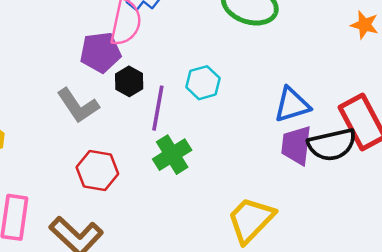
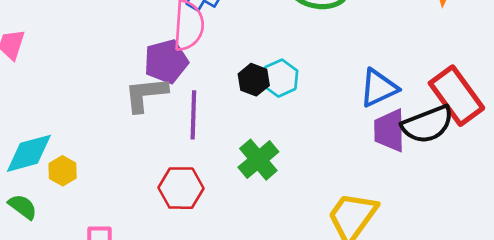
black hexagon: (129, 81) -> (254, 80), moved
gray L-shape: (78, 106) -> (146, 94), moved, turned 126
purple line: (158, 108) -> (193, 115), moved

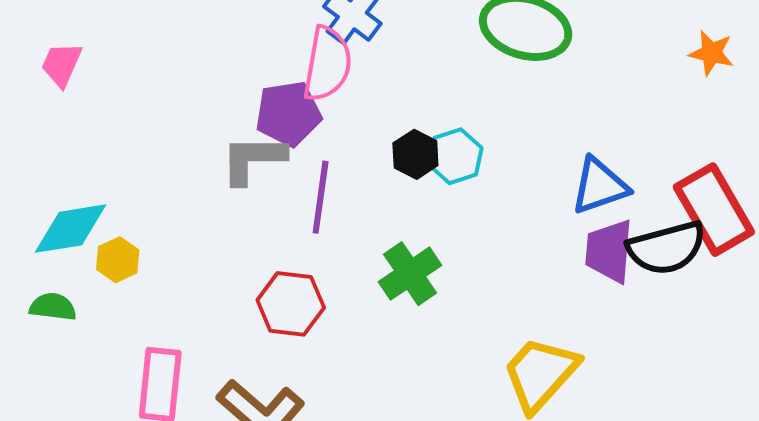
green semicircle: (23, 207) -> (53, 307), turned -36

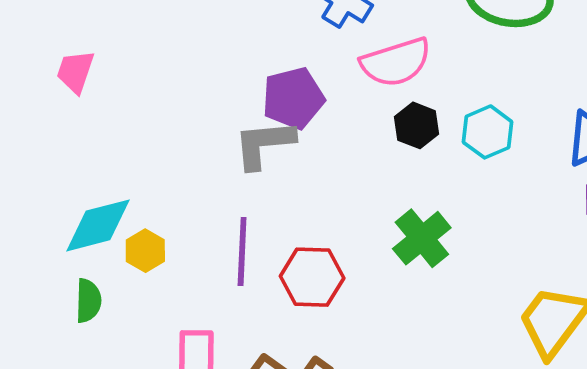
pink semicircle: (327, 64) -> (396, 62), moved, turned 68
cyan hexagon: (455, 156) -> (488, 132), moved
purple line: (321, 197) -> (242, 251), moved
green semicircle: (53, 307) -> (88, 301), turned 90

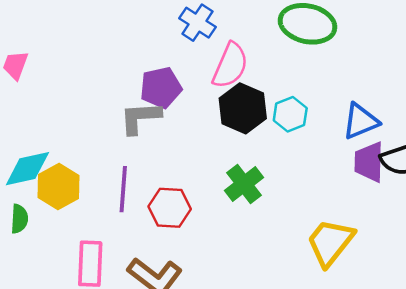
pink semicircle: (396, 62) -> (230, 66), turned -51
black hexagon: (417, 125) -> (243, 108), size x1.6
yellow hexagon: (145, 251) -> (59, 187), size x1.6

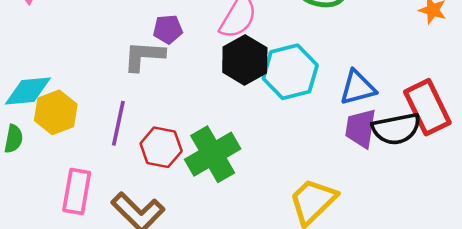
purple pentagon: (161, 88) -> (168, 29), size x0.7
cyan hexagon: (290, 114) -> (290, 72), size x1.6
green cross: (244, 184) -> (213, 154), moved, size x1.4

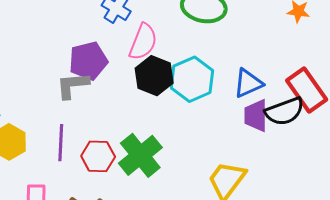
purple pentagon: (168, 29) -> (88, 61), size x1.6

